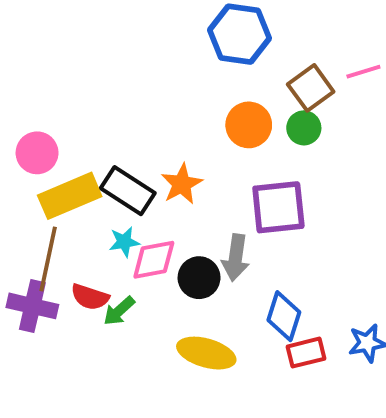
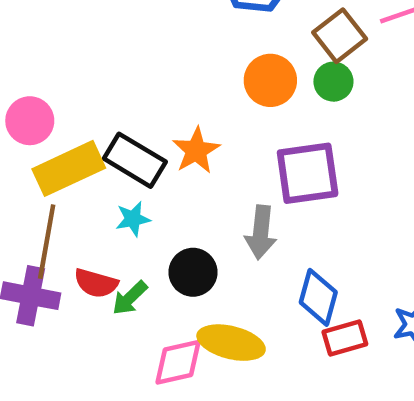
pink diamond: (154, 260) -> (178, 362), moved
black circle: (199, 278) -> (193, 272), moved

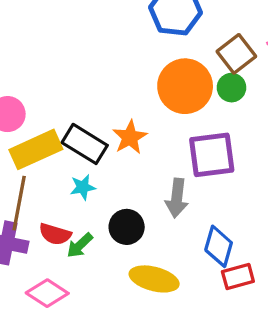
orange circle: (270, 80) -> (185, 86), size x1.4
pink diamond: (178, 362) -> (47, 293), moved, turned 45

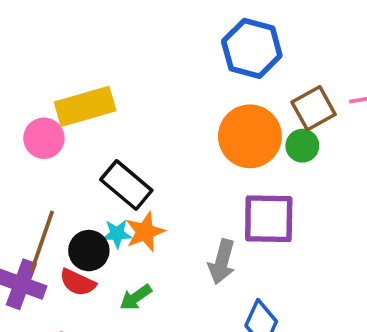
orange star: (130, 137) -> (145, 232), moved
yellow rectangle: (36, 149) -> (85, 106), moved
black circle: (127, 227) -> (89, 251), moved
green arrow: (80, 245) -> (136, 297), moved

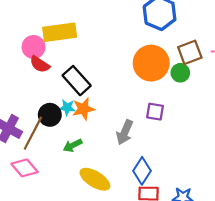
purple square: (269, 219) -> (155, 112), size x0.6
brown line: (42, 241) -> (33, 133), moved
red semicircle: (78, 282) -> (40, 64), moved

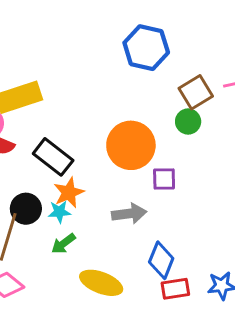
orange circle: (151, 63) -> (131, 145), moved
cyan star: (67, 108) -> (59, 212), moved
gray arrow: (125, 132) -> (129, 214), turned -110

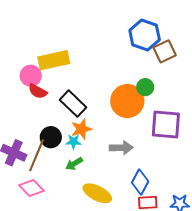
brown square: (196, 92) -> (165, 51), moved
green circle: (188, 122) -> (145, 87), moved
purple square: (164, 179) -> (166, 125), moved, size x1.8

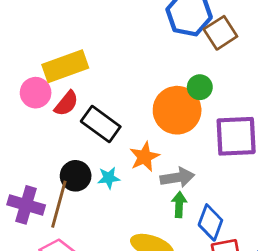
red semicircle: (38, 91) -> (66, 103), moved, turned -72
orange star: (81, 129) -> (144, 157), moved
green arrow: (74, 164) -> (179, 205), moved, turned 132

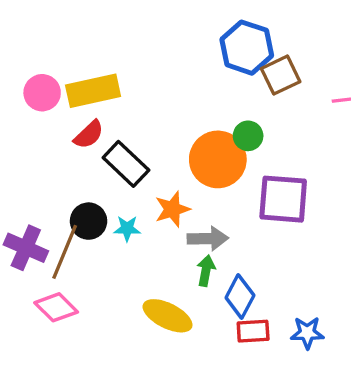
pink circle: (36, 93) -> (42, 93), moved

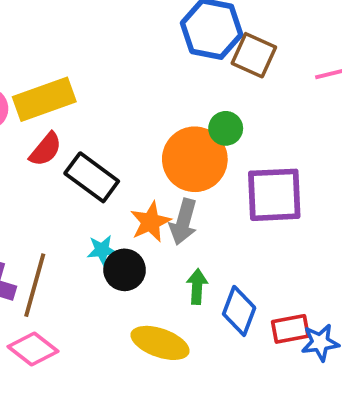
brown square: (281, 75) -> (254, 55), turned -33
black circle: (89, 221) -> (125, 270), moved
gray arrow: (208, 239) -> (183, 222), moved, turned 114
red rectangle: (253, 331) -> (290, 329), moved

